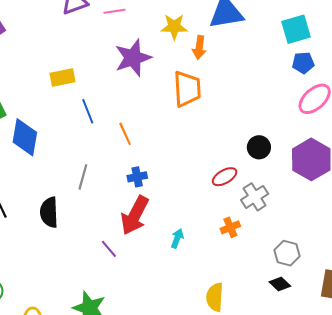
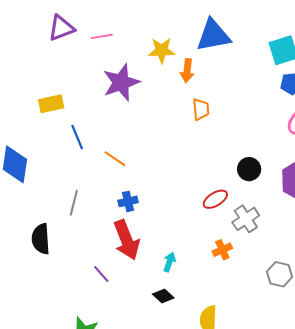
orange trapezoid: (187, 89) -> (201, 109), moved, size x0.6
orange line: (125, 134) -> (115, 159), turned -30
red arrow: (135, 215) -> (127, 240), turned -48
black diamond: (280, 284) -> (163, 296), moved

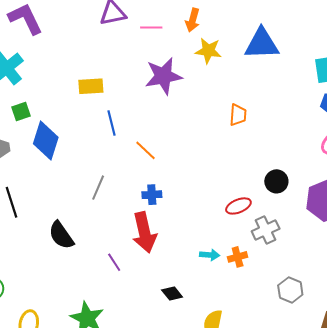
orange arrow: (187, 71) -> (193, 20), moved
black semicircle: (41, 239) -> (61, 235), moved, turned -40
cyan arrow: (169, 262) -> (210, 255), moved, turned 66

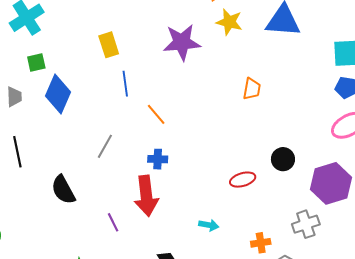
yellow rectangle: (91, 86) -> (109, 45), turned 70
gray cross: (266, 230) -> (306, 224), moved
orange cross: (238, 257) -> (261, 243), moved

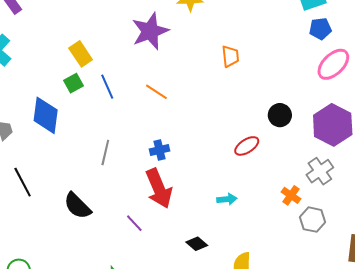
green square: (36, 63) -> (73, 83), moved
orange line: (156, 114) -> (156, 92), moved
orange cross: (261, 243) -> (291, 195), moved, turned -30

